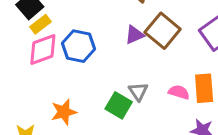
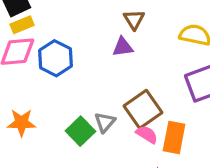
brown square: (163, 31) -> (143, 109), moved
purple triangle: (134, 35) -> (123, 47), moved

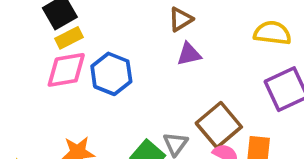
brown triangle: (134, 20) -> (181, 19), moved, turned 35

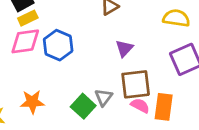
purple triangle: (189, 54) -> (124, 48), moved, turned -36
brown square: (219, 125) -> (136, 84), turned 32

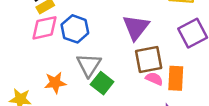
purple triangle: (124, 48) -> (136, 27), size x1.6
gray triangle: (104, 97) -> (89, 65), moved, size x1.5

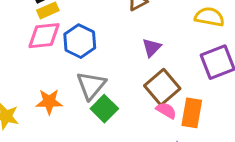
purple triangle: (136, 27) -> (152, 48), size x0.6
brown square: (149, 59) -> (162, 87), turned -36

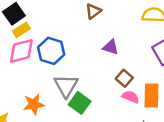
purple triangle: (152, 48) -> (111, 47), turned -49
brown square: (162, 87) -> (124, 78), size x0.6

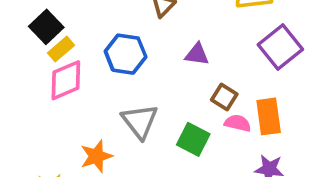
blue hexagon: (51, 51) -> (126, 54), moved
green square: (80, 103) -> (193, 139), moved

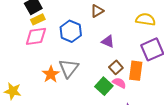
orange rectangle: (269, 116) -> (136, 71), moved
green square: (193, 139) -> (104, 86), moved
orange star: (96, 156) -> (51, 74), moved, turned -30

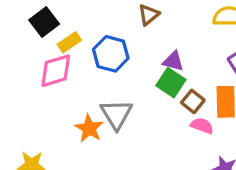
yellow rectangle: (38, 19) -> (69, 42), moved
green square: (104, 86) -> (171, 83), moved

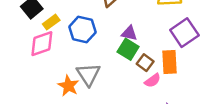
pink semicircle: (202, 126) -> (153, 80), turned 126

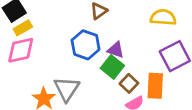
yellow rectangle: (51, 22) -> (23, 28), moved
blue hexagon: (82, 29) -> (86, 45), moved

